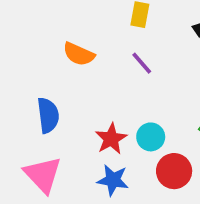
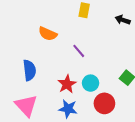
purple line: (142, 63) -> (79, 51), moved

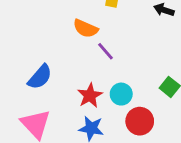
orange semicircle: (48, 34) -> (86, 28), moved
blue semicircle: (29, 70) -> (40, 77), turned 48

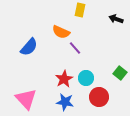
blue semicircle: (40, 77) -> (29, 47), moved

